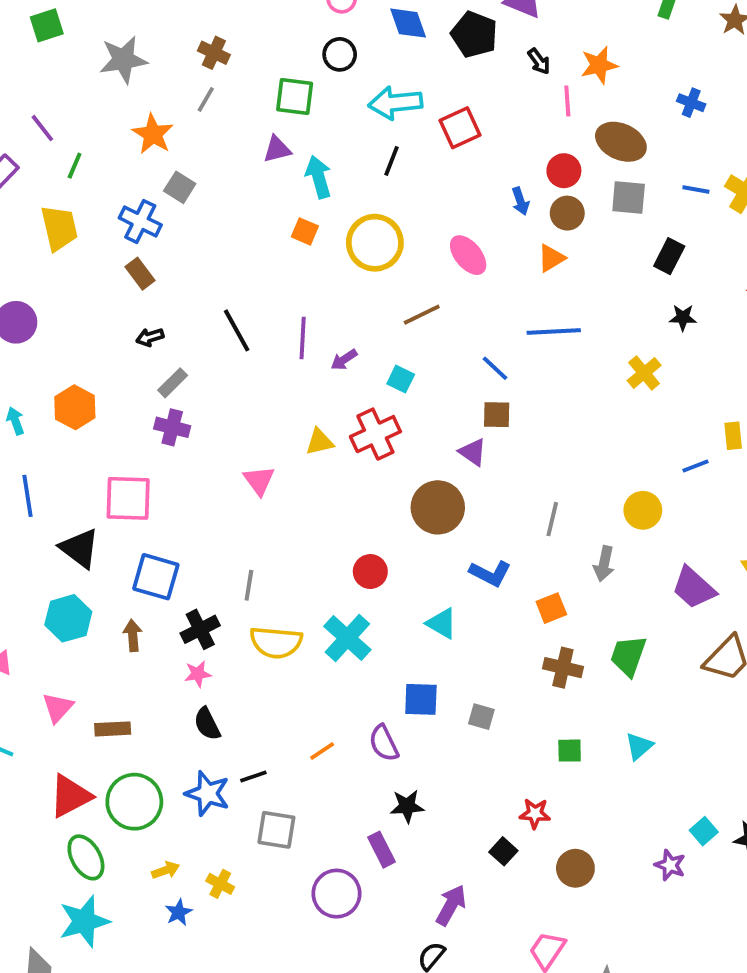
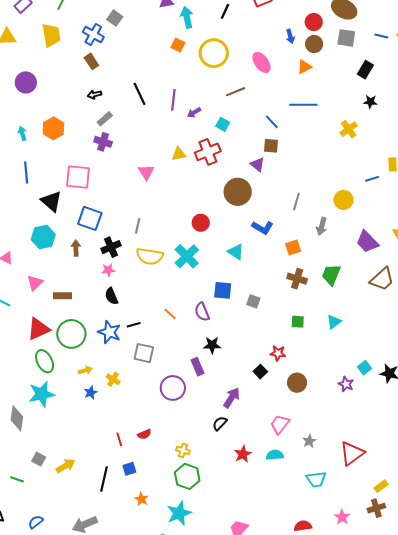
orange line: (322, 751) -> (170, 314), turned 72

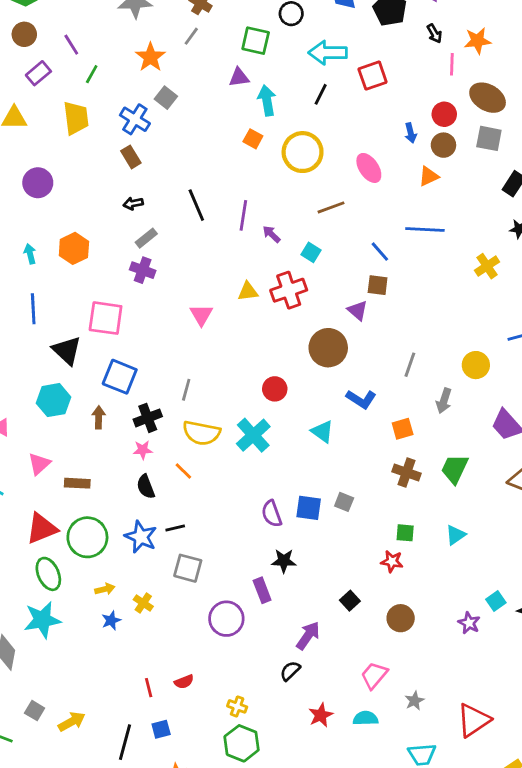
purple arrow: (194, 112) -> (272, 234), turned 72
blue square: (223, 290) -> (309, 508), moved
orange line: (170, 314) -> (183, 471), moved
red star: (278, 353) -> (392, 561), moved

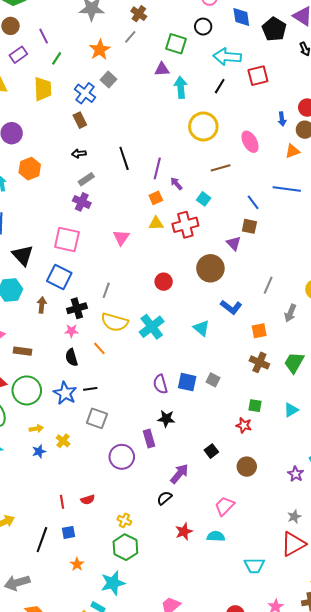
orange square: (253, 139) -> (156, 198), moved, turned 32
orange hexagon: (74, 248) -> (30, 169), moved
pink square: (106, 318) -> (67, 239), moved
red circle: (275, 389) -> (164, 282), moved
gray star: (414, 701) -> (294, 517), moved

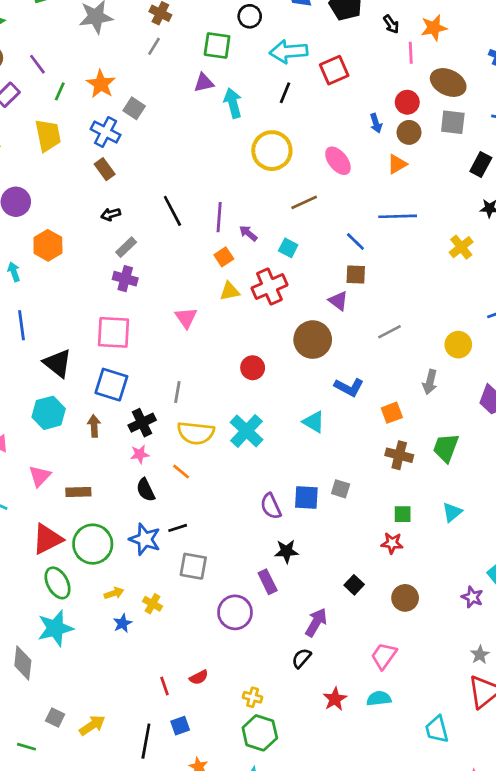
orange star: (100, 50) -> (101, 84), moved
gray line: (268, 285) -> (389, 332), moved, turned 48
cyan trapezoid: (254, 566) -> (437, 729), turned 85

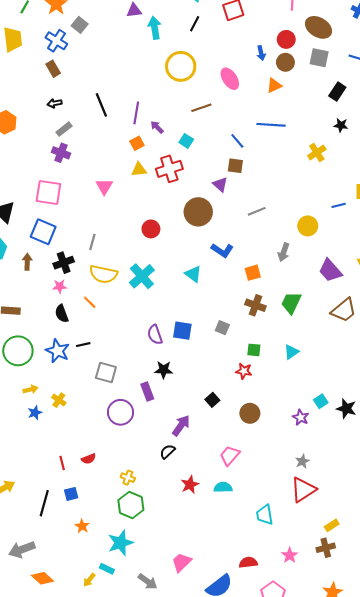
gray square: (341, 489) -> (222, 328), moved
gray square: (193, 566) -> (106, 373), moved

